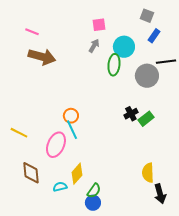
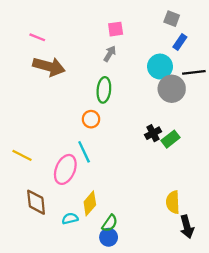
cyan circle: (124, 47) -> (160, 67), moved
green ellipse: (114, 65) -> (104, 90), moved
orange circle: (71, 116) -> (91, 119), moved

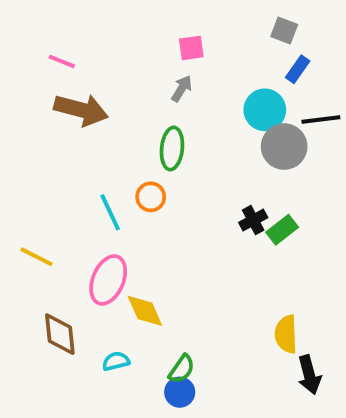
cyan line: (84, 152) -> (110, 212), moved
yellow diamond: (90, 203) -> (145, 311), moved, turned -65

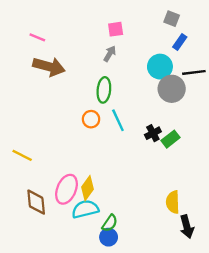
cyan line: (110, 212) -> (118, 120), moved
pink ellipse: (108, 280) -> (66, 189), moved
yellow diamond: (145, 311) -> (88, 188), turned 60
cyan semicircle: (116, 361) -> (85, 209), moved, size x1.6

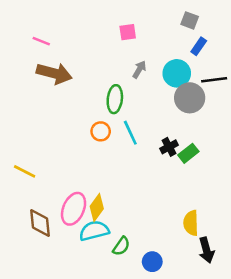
gray arrow: (110, 54) -> (139, 69), moved
blue circle: (109, 237) -> (152, 262), moved

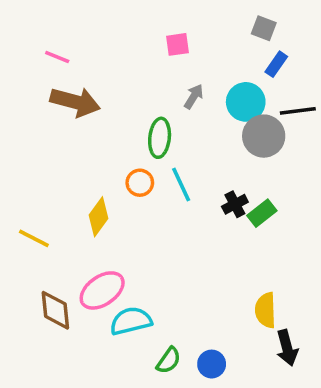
yellow diamond: (97, 207) -> (99, 217), moved
pink ellipse: (74, 209) -> (102, 290), turned 32
green semicircle: (121, 246) -> (169, 360), moved

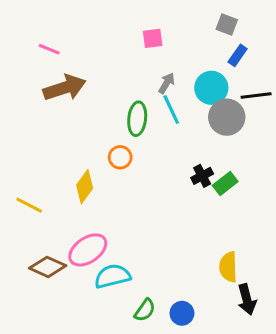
brown arrow: (75, 102) -> (65, 88), turned -33
cyan line: (181, 185) -> (171, 109), moved
brown diamond: (55, 310) -> (48, 267), turned -60

